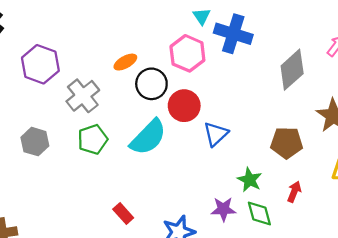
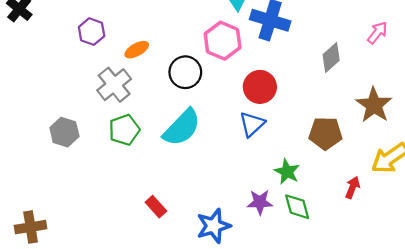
orange ellipse: (125, 62) -> (137, 50), moved
purple hexagon: (40, 64) -> (92, 32), moved, size x0.7
gray diamond: (292, 70) -> (331, 58), size x0.7
red circle: (184, 106) -> (260, 87), moved
red arrow: (294, 192) -> (353, 187), moved

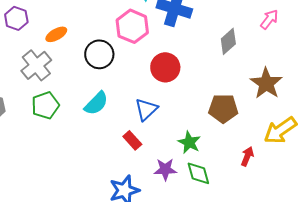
blue triangle: (252, 124) -> (146, 109), moved
cyan semicircle: (182, 128) -> (96, 103), size x0.7
red rectangle: (156, 207) -> (132, 140), moved

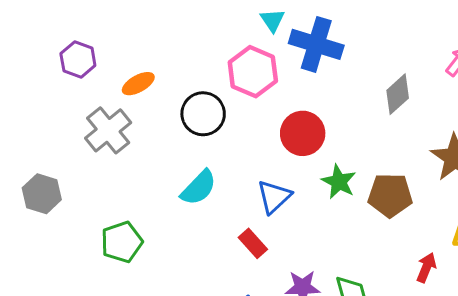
green pentagon: (45, 105) -> (122, 242), moved
green star: (189, 142) -> (339, 182), moved

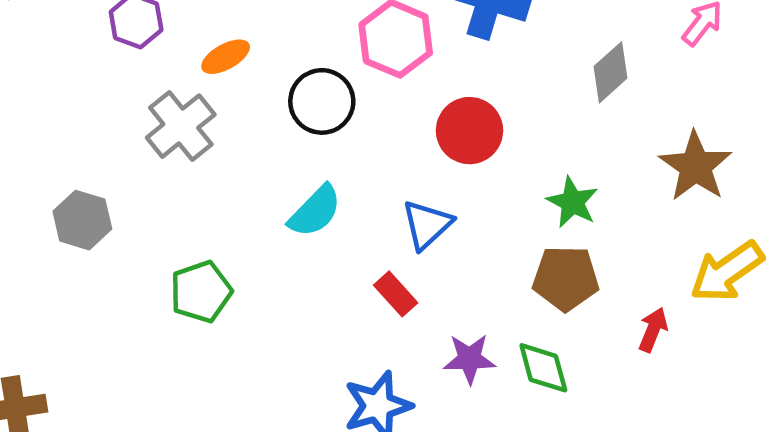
green star: (339, 182) -> (572, 202), moved
brown pentagon: (390, 195) -> (566, 278), moved

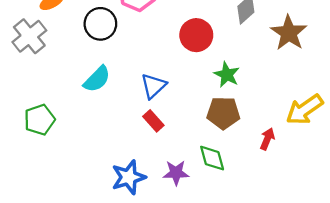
red circle: (469, 131) -> (196, 35), moved
brown star: (696, 166) -> (289, 33), moved
red rectangle: (396, 294) -> (153, 121), moved
purple star: (469, 359) -> (176, 173), moved

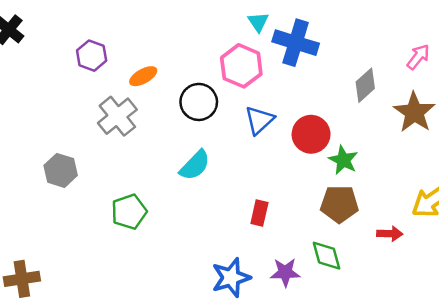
red circle: (196, 35) -> (311, 134), moved
blue triangle: (153, 86) -> (259, 120), moved
red rectangle: (153, 121) -> (259, 213), turned 55
red arrow: (267, 139) -> (390, 234), turned 70

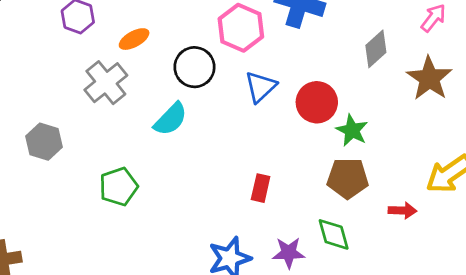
cyan semicircle: (195, 165) -> (171, 119), moved

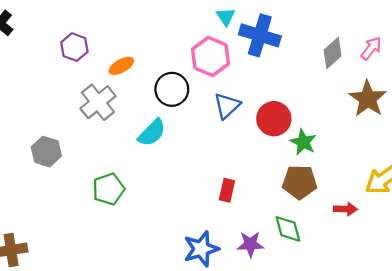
gray diamond: (376, 49) -> (333, 53), moved

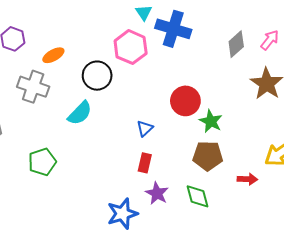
gray cross: (98, 102) -> (33, 87), turned -32
blue triangle: (227, 106) -> (145, 128), moved, size x0.7
purple star: (250, 244) -> (157, 193), moved, turned 30

